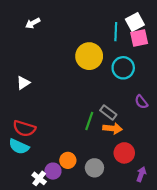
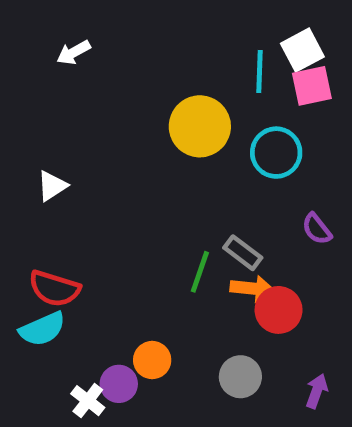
cyan semicircle: (19, 147) -> (42, 329), turned -48
red circle: (124, 153) -> (279, 310), moved
gray circle: (94, 168) -> (240, 377), moved

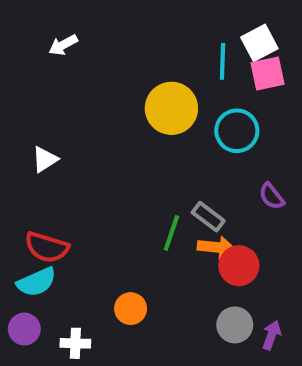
gray circle: (240, 377) -> (235, 325), moved
purple circle: (119, 384) -> (24, 329), moved
white cross: (88, 401) -> (75, 343), turned -36

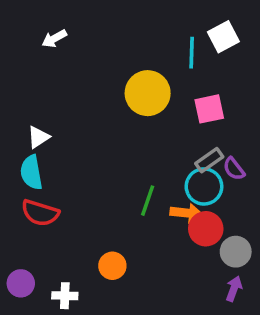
pink square: (267, 74) -> (209, 109), moved
cyan circle: (237, 131) -> (204, 186), moved
gray rectangle: (208, 217) -> (209, 160), moved, turned -72
cyan semicircle: (37, 282) -> (31, 172), moved, turned 104
gray circle: (235, 325) -> (236, 252), moved

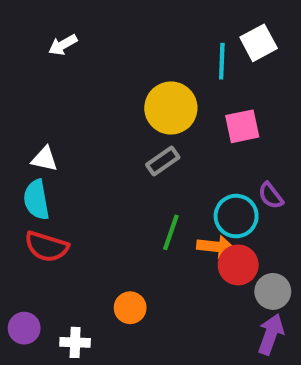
white triangle: (38, 137) -> (45, 159), turned 45
gray rectangle: (209, 160) -> (163, 161), moved
purple arrow: (234, 289) -> (271, 334), size x1.4

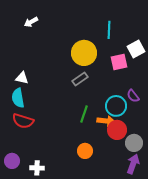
white square: (259, 43) -> (136, 49), moved
orange circle: (130, 308) -> (85, 151), moved

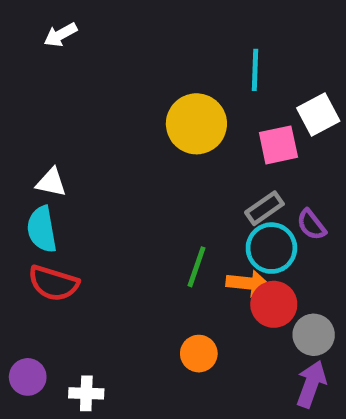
white arrow: (31, 22) -> (60, 35), moved
gray rectangle: (80, 79) -> (264, 208), moved

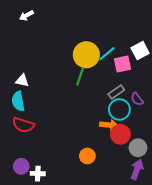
cyan line: (255, 70) -> (107, 54), moved, turned 48
green line: (196, 267) -> (80, 76), moved
purple circle: (28, 377) -> (21, 166), moved

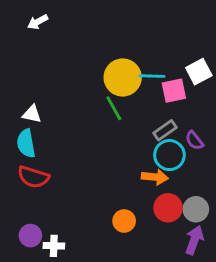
cyan line: (107, 54) -> (152, 76), turned 42
green line: (80, 76) -> (114, 108), turned -48
red circle: (120, 134) -> (168, 208), moved

